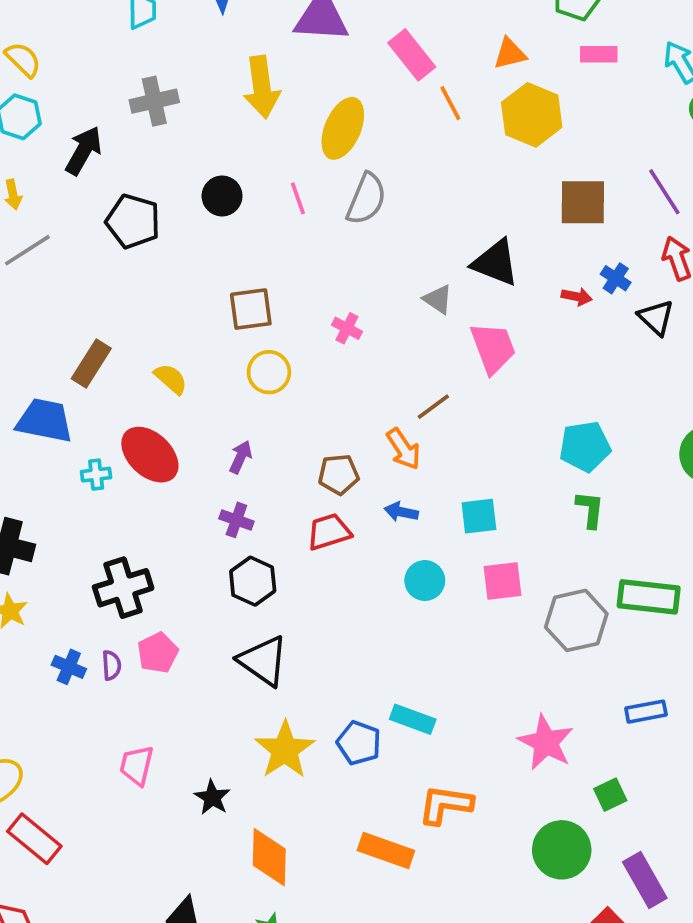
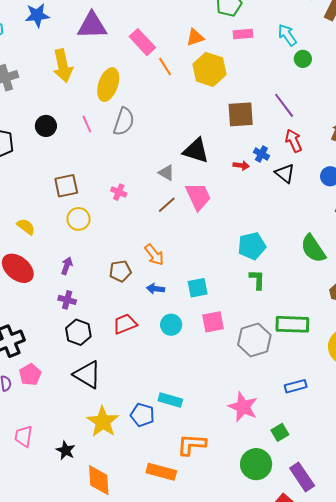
brown line: (433, 407) -> (167, 205), moved
red trapezoid: (329, 532) -> (125, 324), moved

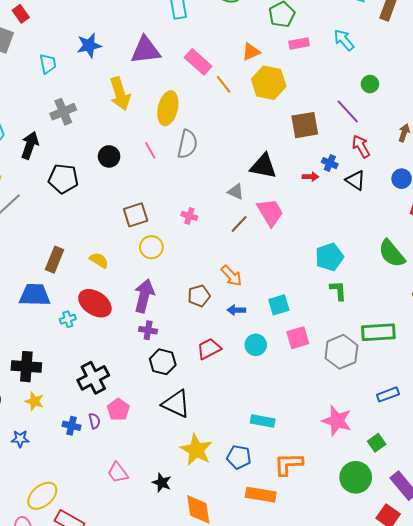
green circle: (303, 59) -> (370, 84), moved
purple arrow: (67, 266) -> (144, 296), size x1.8
blue pentagon: (142, 415) -> (239, 457), moved
pink trapezoid: (24, 436) -> (118, 473), turned -40

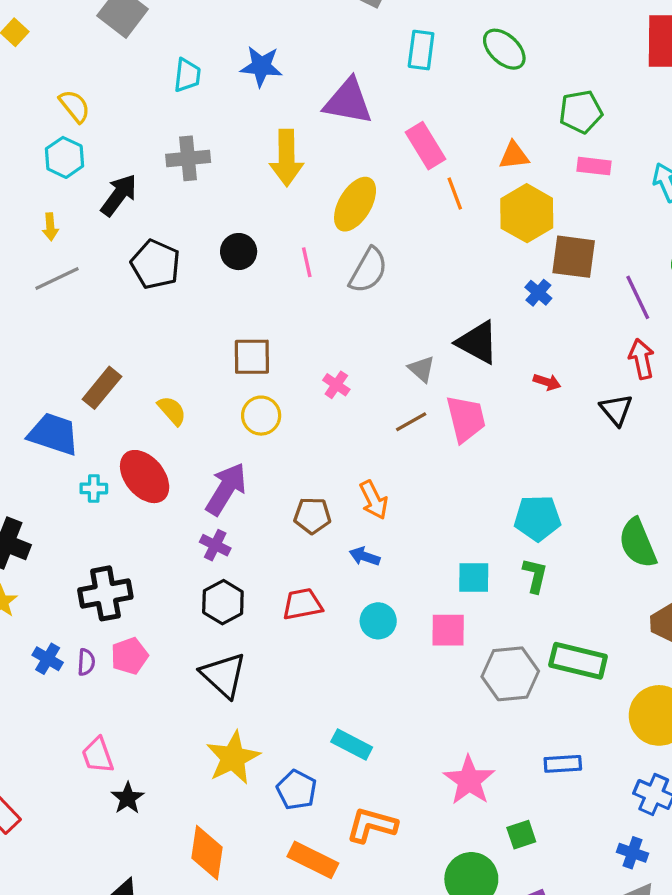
brown square: (305, 125) -> (574, 257), moved
blue cross: (330, 163) -> (538, 293), moved
cyan square: (279, 305) -> (474, 578), moved
black star: (162, 483) -> (128, 798), moved

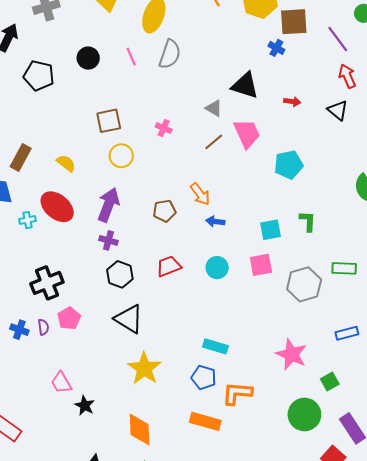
cyan pentagon: (538, 518) -> (289, 165), moved
blue arrow: (365, 556) -> (215, 221), moved
green rectangle: (578, 661) -> (344, 268), size x0.7
blue pentagon: (297, 790) -> (204, 377), moved

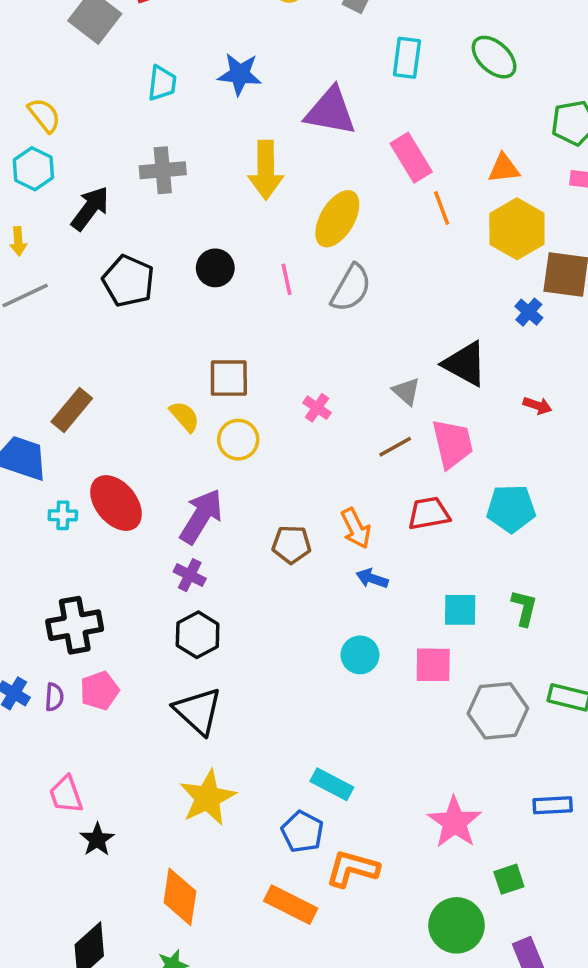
yellow semicircle: (66, 163) -> (185, 416), moved
red trapezoid: (169, 266) -> (429, 513), moved

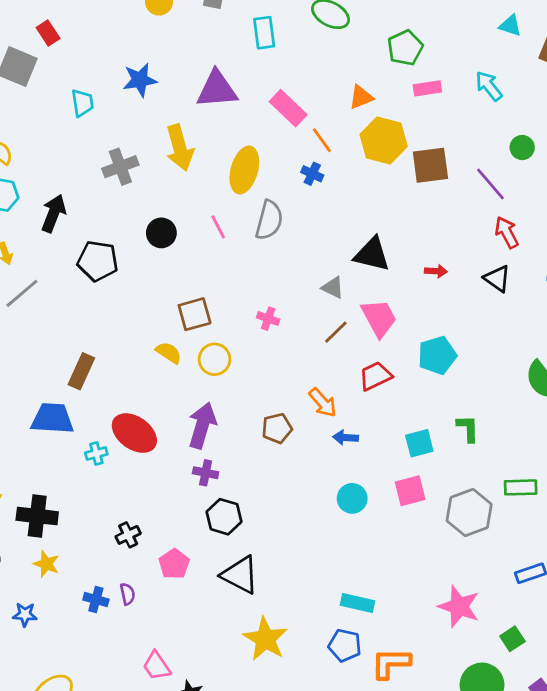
gray cross: (163, 170) -> (120, 167), moved
blue cross: (529, 312) -> (312, 174), moved
black cross: (75, 625) -> (128, 535), size x0.6
pink pentagon: (100, 691) -> (174, 564), moved

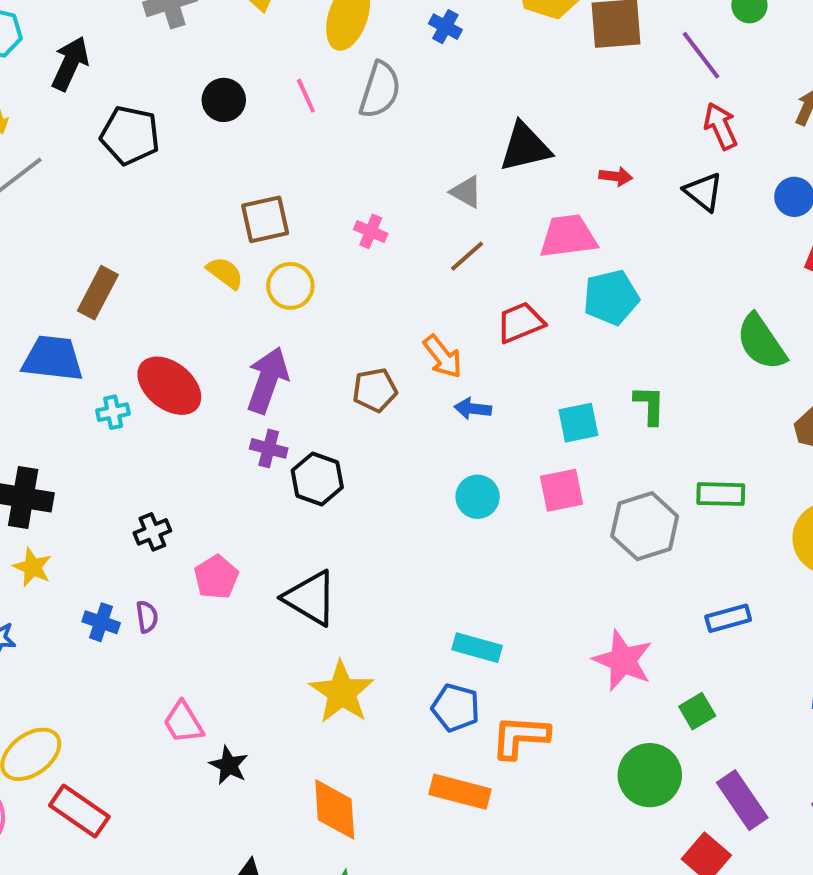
black triangle: (372, 254) -> (525, 147), turned -30
pink trapezoid: (379, 318) -> (568, 236), moved, turned -72
black hexagon: (224, 517) -> (317, 479), moved

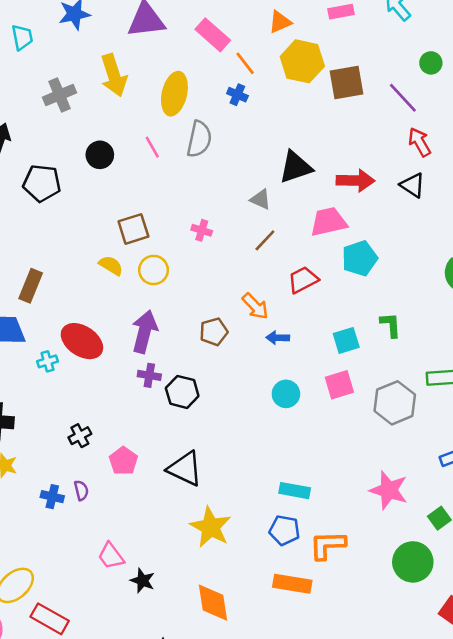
red arrow: (616, 176) -> (355, 180), size x1.8

